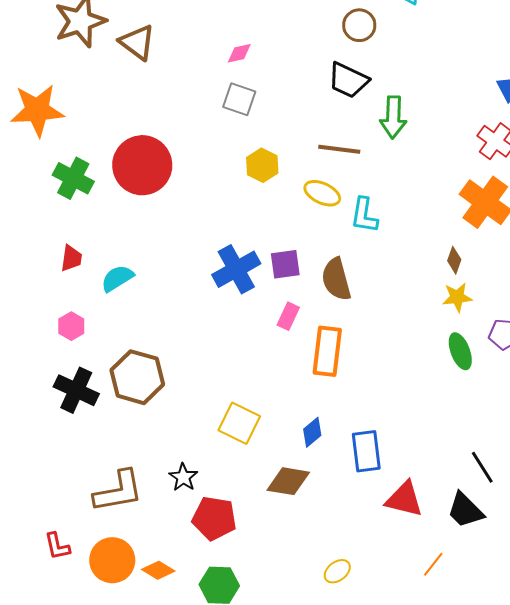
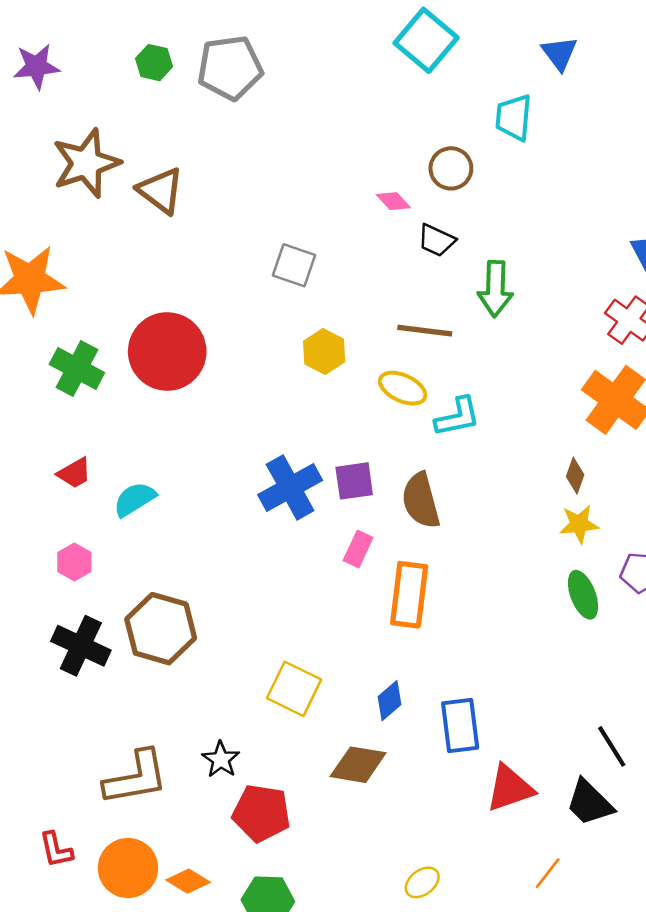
pink diamond: (239, 53) -> (393, 201), moved, turned 60
black trapezoid: (348, 80) -> (437, 240), size x0.7
cyan L-shape: (364, 215) -> (457, 417), turned -111
red trapezoid: (71, 258) -> (74, 473), turned 52
red triangle: (404, 499) -> (510, 788), turned -33

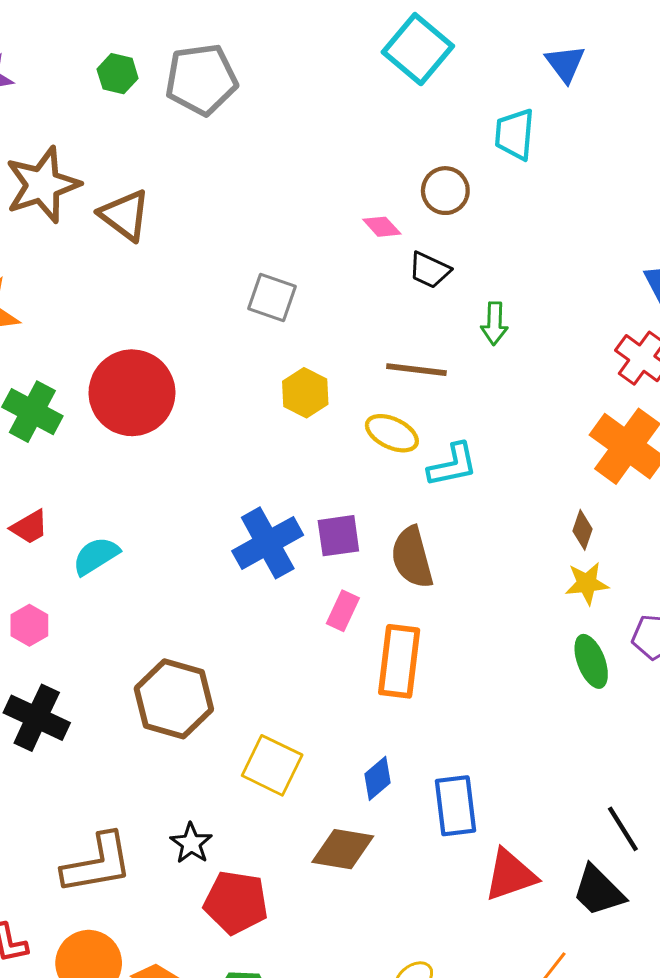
green arrow: (495, 289) -> (494, 323), size x0.7
brown hexagon: (161, 629) -> (174, 699), moved

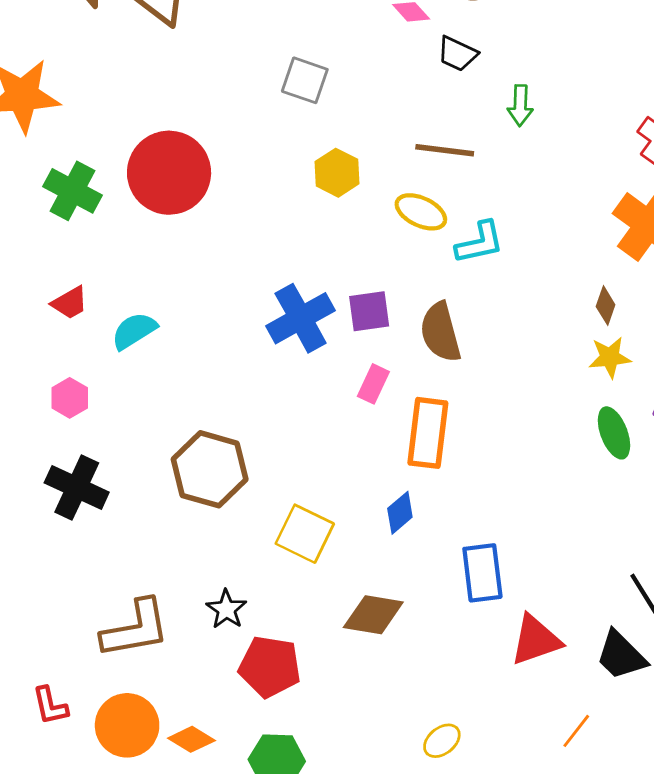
blue diamond: (377, 778) -> (400, 513), moved

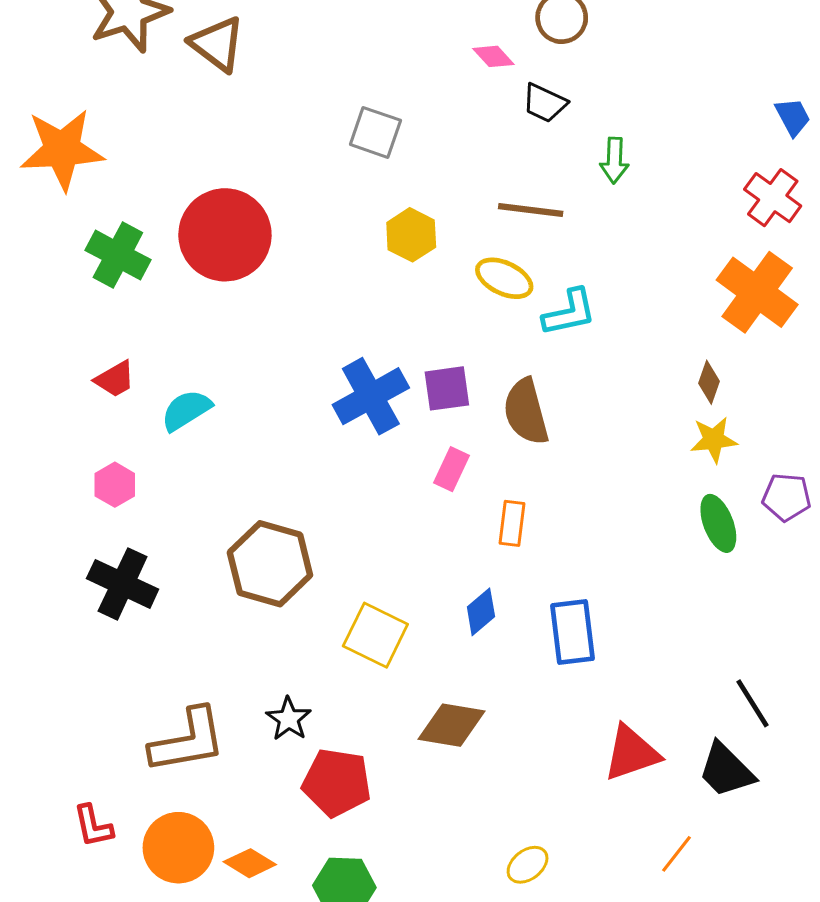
orange rectangle: (428, 433) -> (512, 523), size x0.6
blue rectangle: (482, 573) -> (573, 632), moved

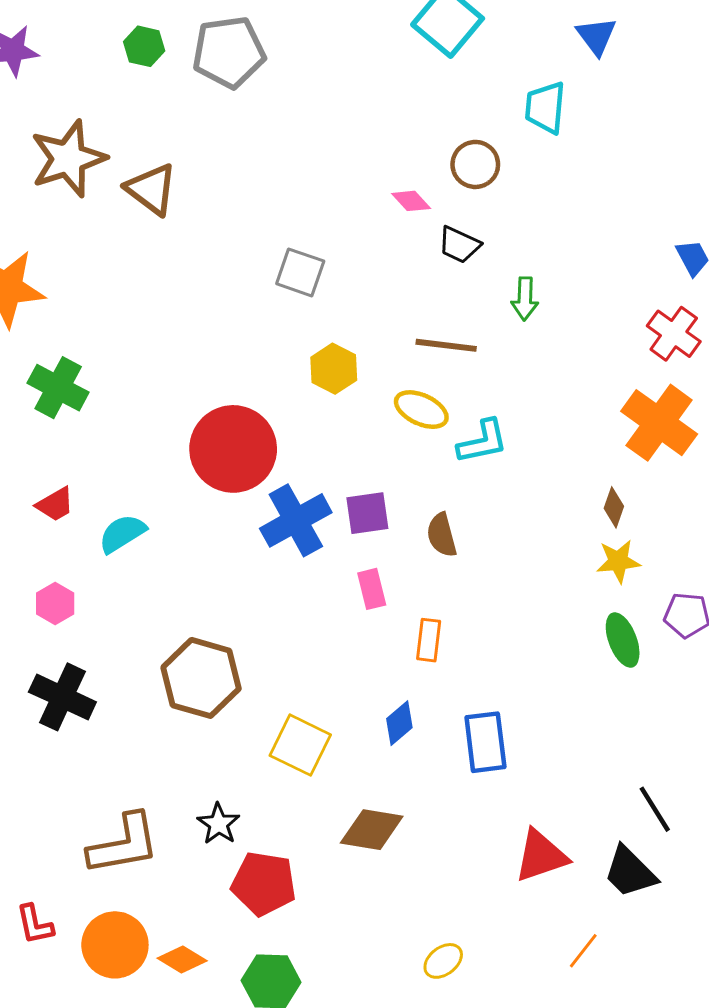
red circle: (225, 235) -> (233, 449), moved
brown semicircle: (526, 412) -> (442, 535), size x0.7
pink rectangle: (451, 469) -> (372, 589), turned -39

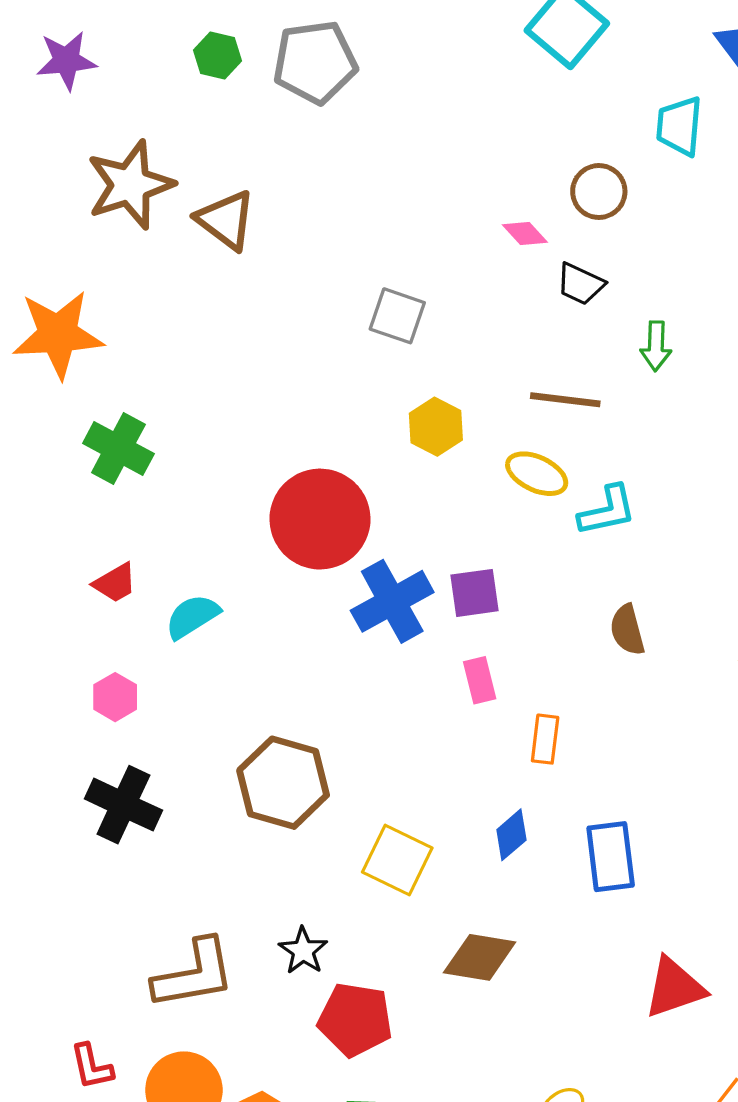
brown semicircle: (442, 535) -> (627, 630), moved

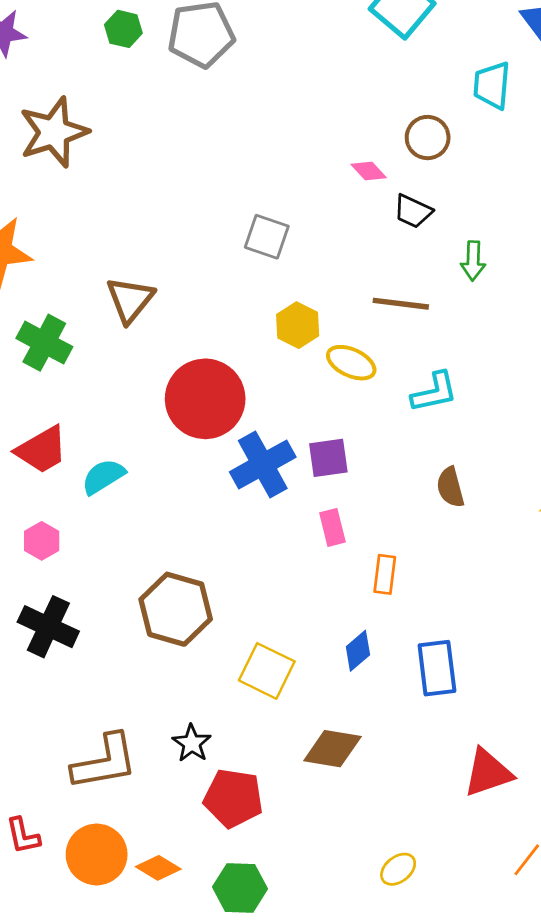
brown triangle: (226, 220) -> (130, 300), moved, turned 32
yellow ellipse: (537, 474) -> (351, 363), moved
red trapezoid: (115, 583) -> (42, 450), size x1.5

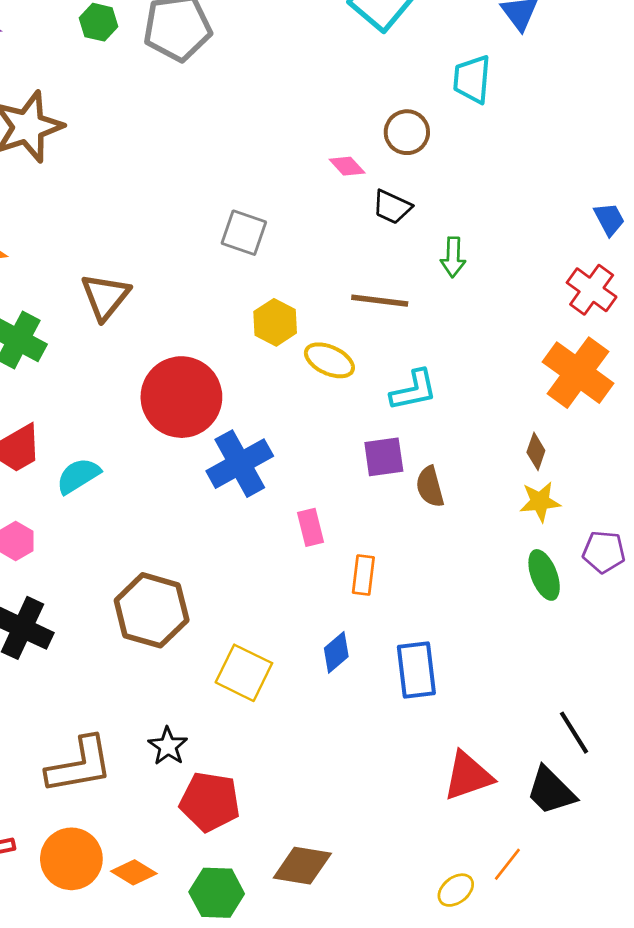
purple square: (328, 458) -> (384, 457), moved
brown diamond: (332, 749) -> (302, 866), moved
yellow ellipse: (398, 869) -> (456, 890), moved

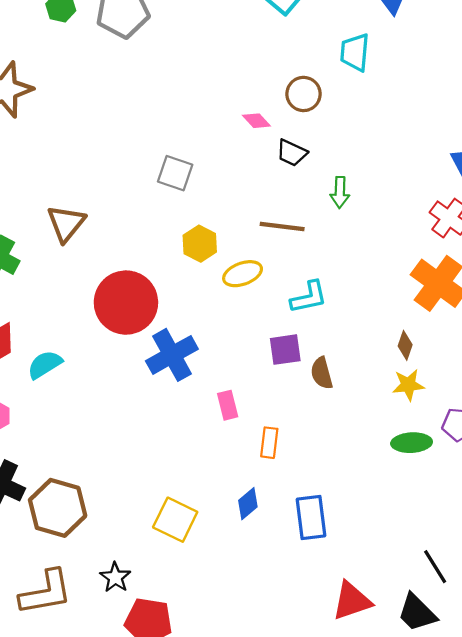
yellow ellipse: (329, 360) -> (243, 274), turned -45
green ellipse: (544, 575) -> (412, 443), turned -72
brown hexagon: (152, 610) -> (58, 508), moved

